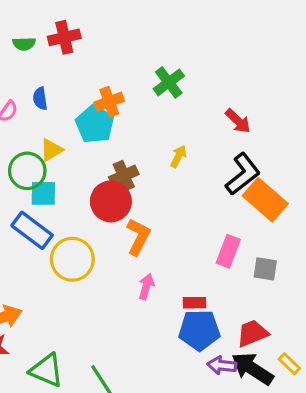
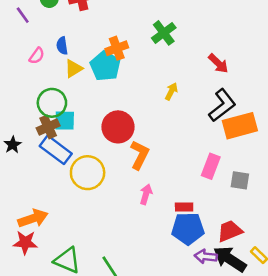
yellow triangle: (51, 150) -> (74, 69), moved
brown cross: (124, 176) -> (48, 127), moved
orange rectangle: (265, 200) -> (240, 126), turned -56

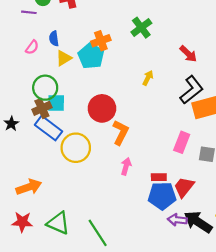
purple line: (23, 15) -> (29, 12), moved, turned -48
red trapezoid: (230, 231) -> (184, 187), moved, turned -30
red star: (25, 243) -> (22, 222), moved

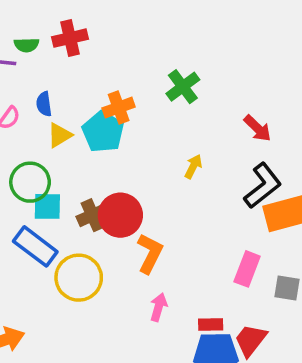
brown cross: (42, 108) -> (93, 215), moved

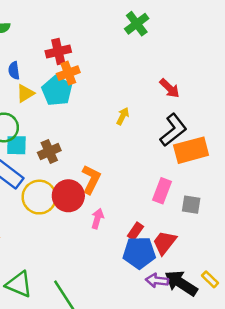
red cross: (70, 38) -> (58, 52), moved
green cross: (183, 87) -> (137, 24), moved
red circle: (120, 215) -> (68, 196), moved
red rectangle: (211, 325) -> (135, 231), turned -54

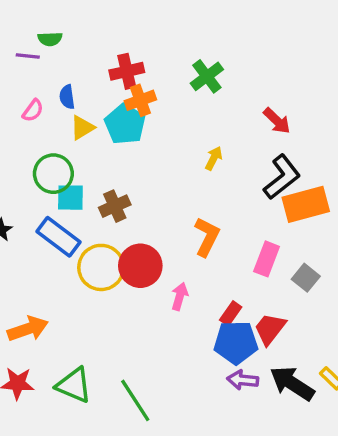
green cross: (137, 24) -> (207, 76), moved
orange L-shape: (91, 179) -> (207, 237), moved
gray square: (191, 205) -> (306, 278), turned 30
purple arrow: (157, 281) -> (243, 380), moved

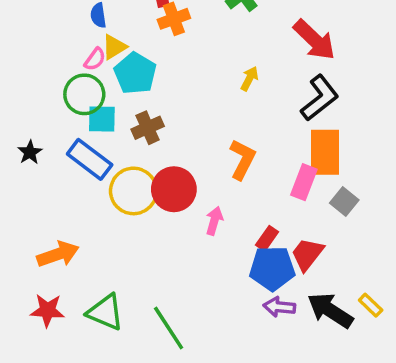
pink semicircle: (33, 111) -> (95, 59), moved
red arrow: (277, 121) -> (314, 40), size x1.5
cyan pentagon: (125, 124) -> (135, 73), moved
orange rectangle: (306, 204) -> (325, 152), moved, turned -75

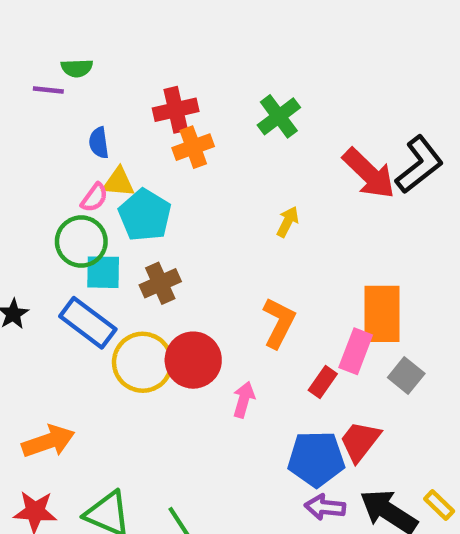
yellow triangle: (114, 47) -> (119, 182), turned 36
black L-shape: (320, 98) -> (419, 165), moved
red rectangle: (267, 238) -> (323, 382), moved

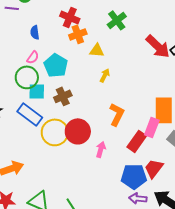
red cross: (176, 110) -> (70, 17), turned 36
yellow triangle: (119, 182) -> (97, 50), moved
yellow arrow: (288, 222) -> (105, 75), moved
red rectangle: (323, 382) -> (137, 141), size x1.5

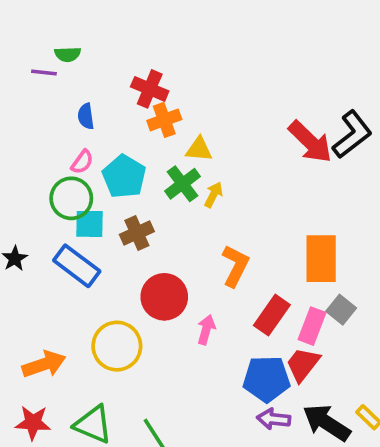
green cross: (117, 20) -> (183, 184), moved
pink rectangle: (152, 127) -> (312, 326), moved
yellow circle: (55, 132) -> (117, 346), moved

